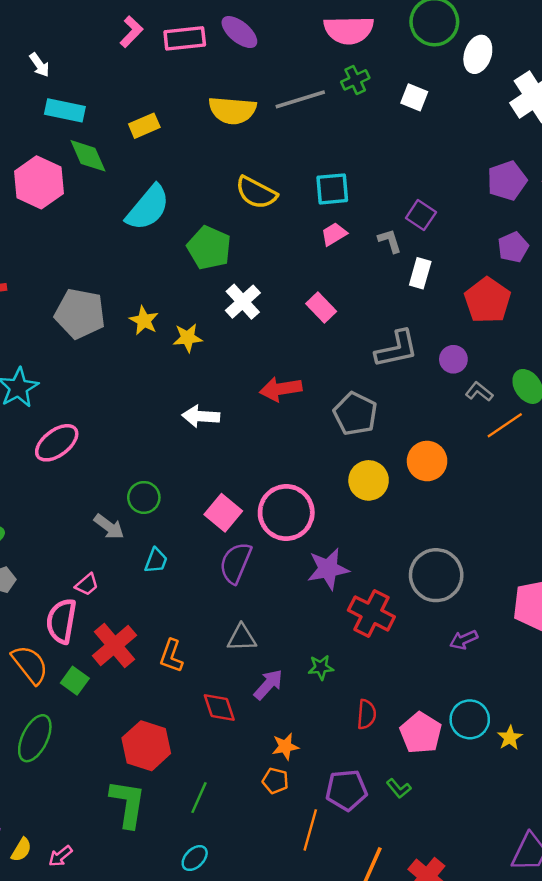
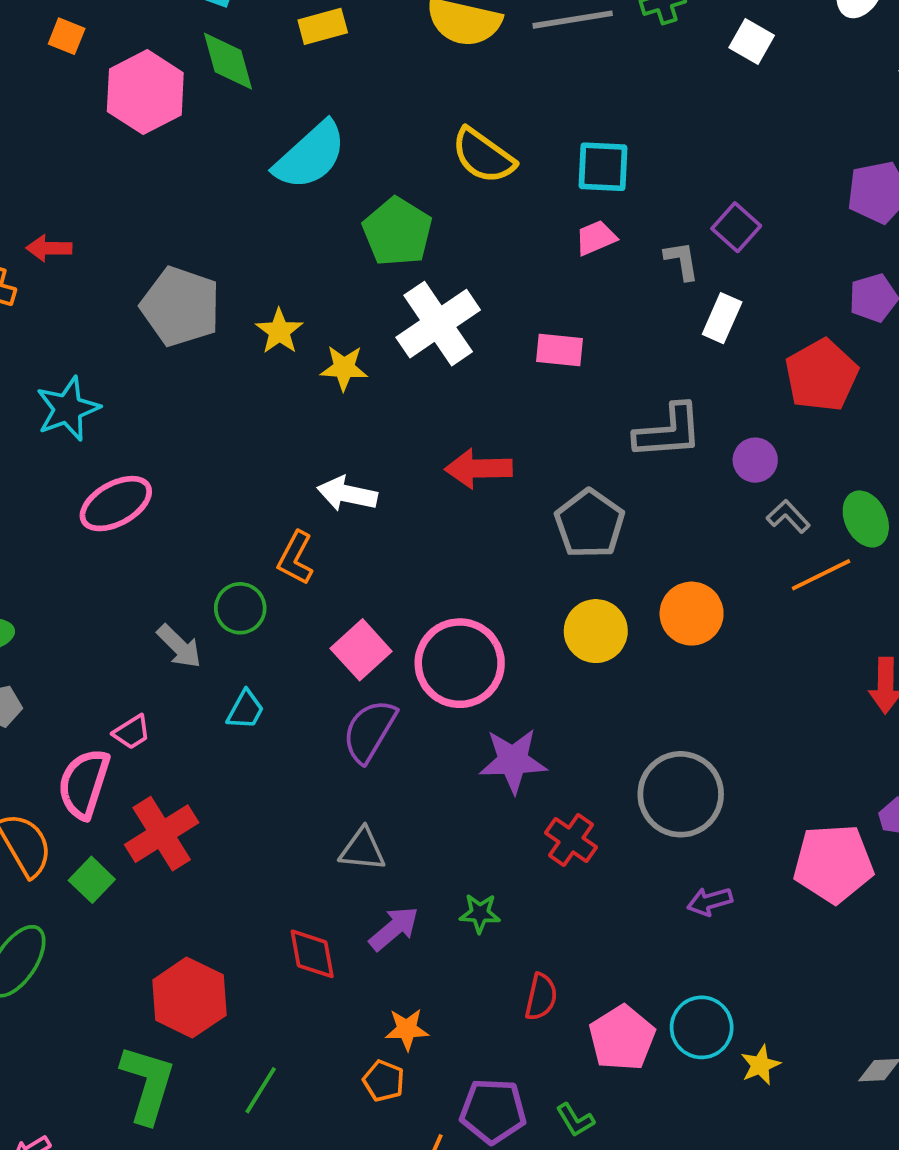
white cross: (243, 302) -> (438, 324), size x1.4
pink rectangle: (321, 308) -> (559, 350), turned -48
red cross: (371, 613) -> (571, 840), size x0.7
orange L-shape: (171, 656) -> (295, 558), moved

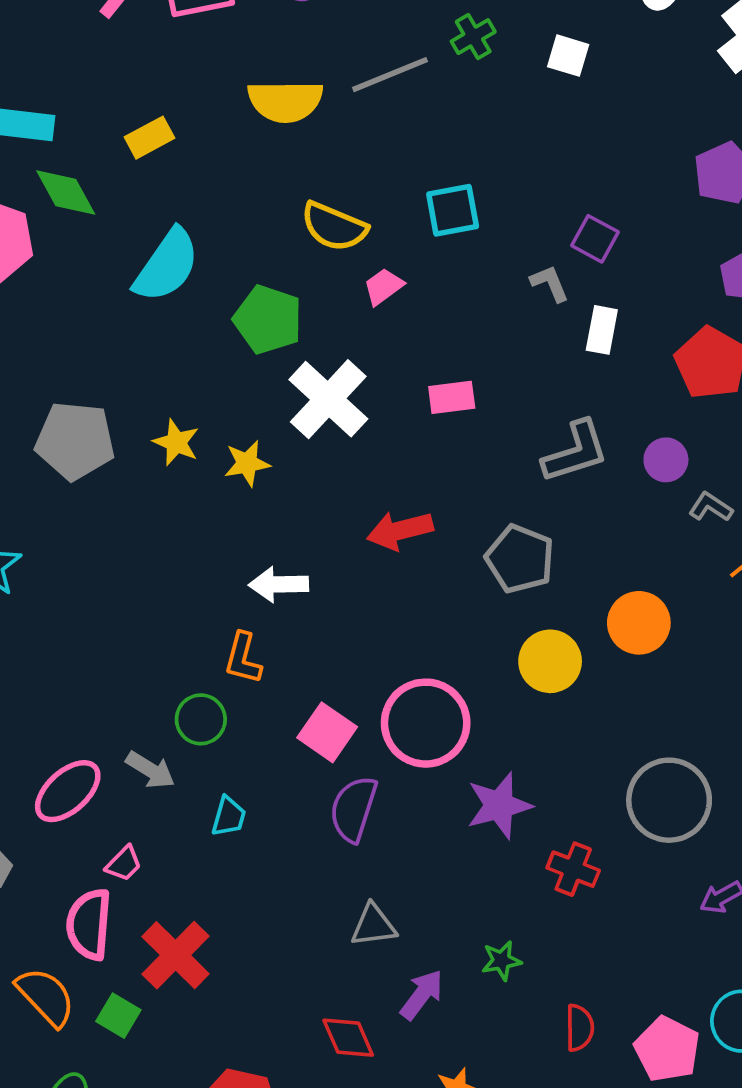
pink trapezoid: (596, 238) -> (383, 287), moved
pink ellipse: (116, 504) -> (68, 791), moved

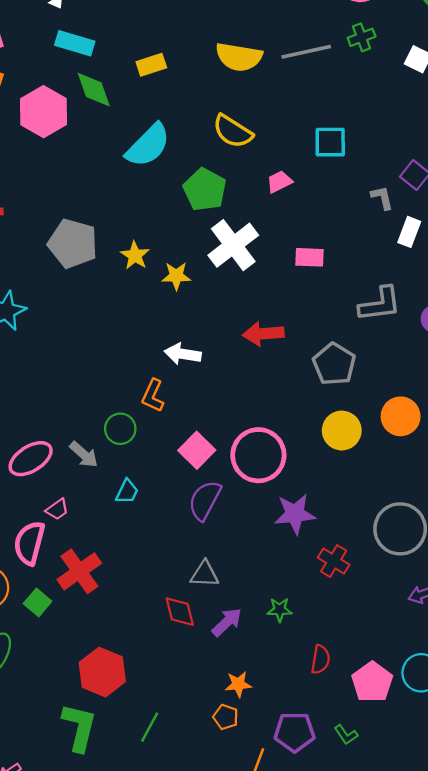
yellow semicircle: (334, 227) -> (233, 131), moved
red diamond: (348, 1038) -> (180, 612), moved

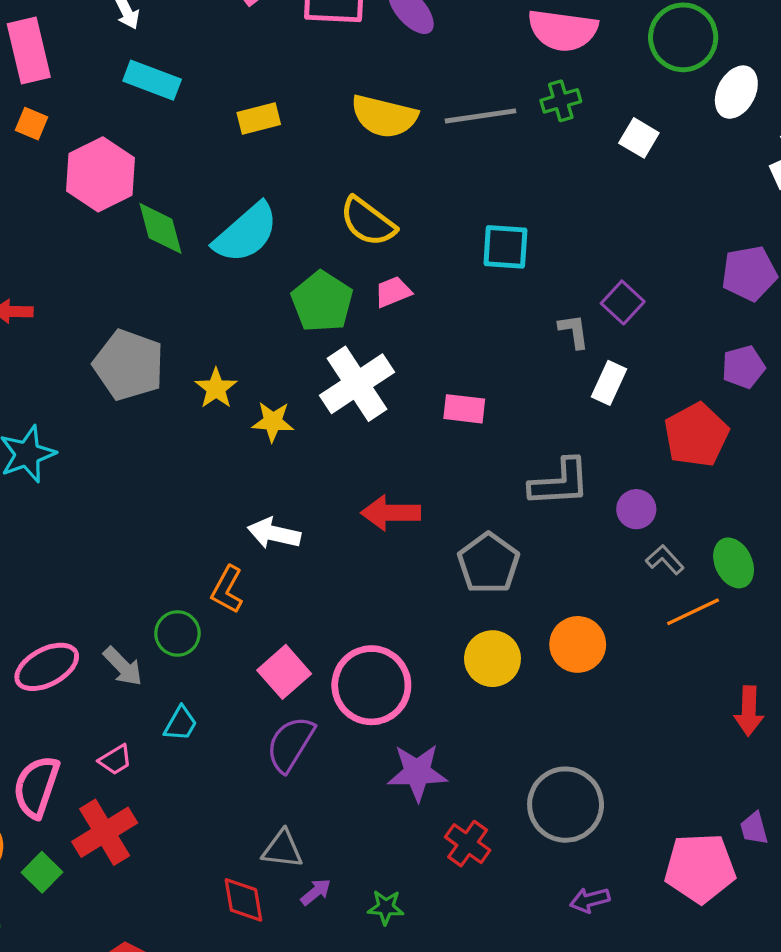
green diamond: (94, 90) -> (161, 228), moved
pink trapezoid: (279, 182) -> (393, 292), moved
pink trapezoid: (57, 509) -> (115, 760), moved
purple arrow: (227, 622) -> (316, 892), moved, size x0.7

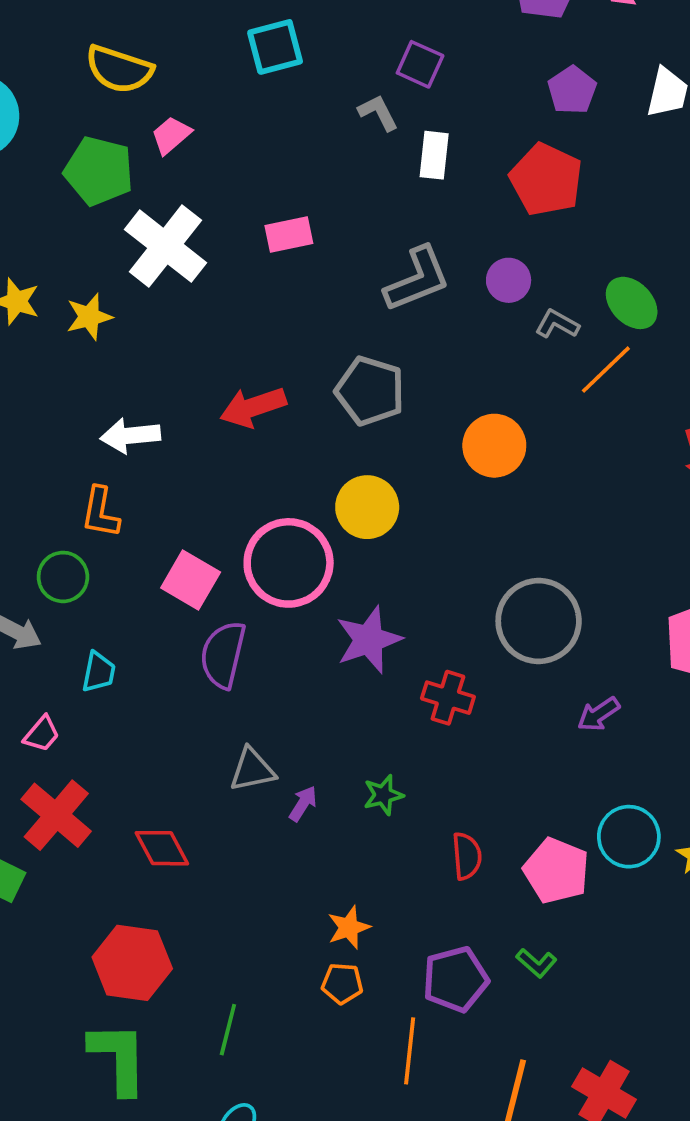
red arrow: (391, 513) -> (253, 407), moved
yellow circle: (492, 659) -> (367, 507), moved
red diamond: (243, 900) -> (162, 848), moved

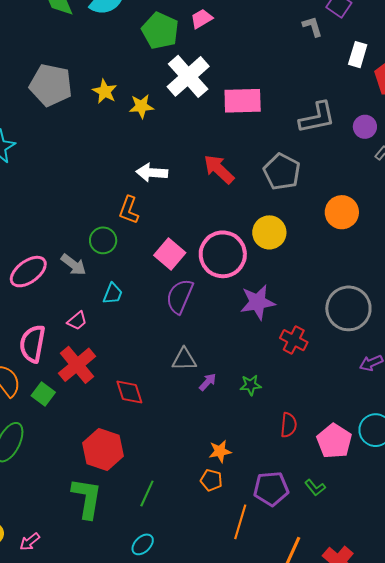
white rectangle: (434, 155) -> (358, 55), moved
pink rectangle: (289, 235) -> (243, 101), moved, size x1.5
red arrow: (253, 407) -> (219, 169), turned 52

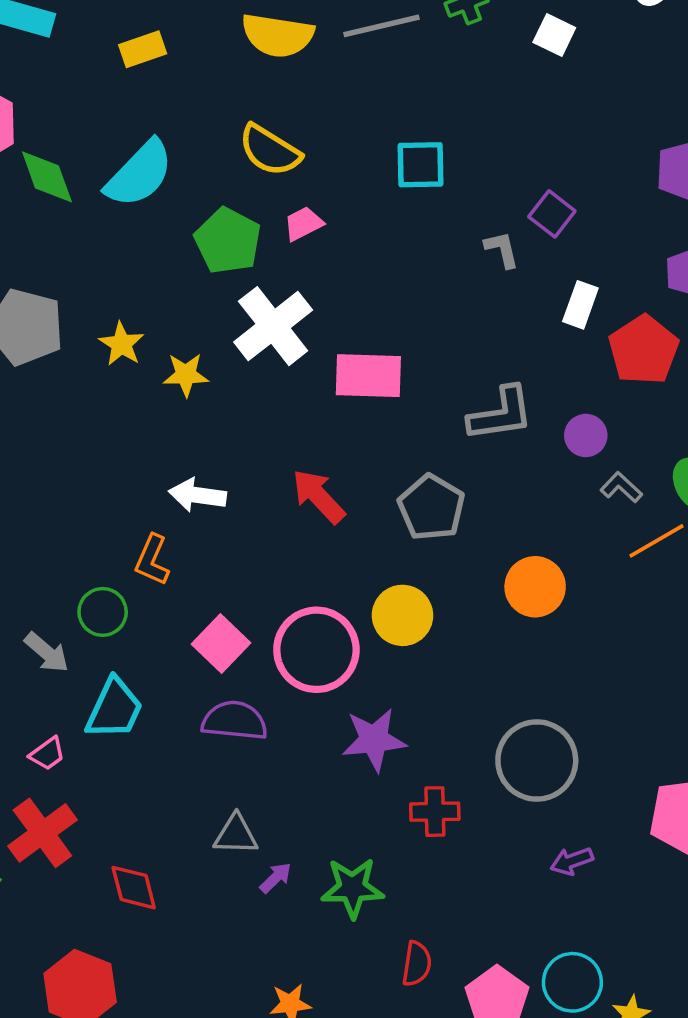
cyan trapezoid: (113, 294) -> (114, 709), size x1.6
purple semicircle: (180, 296) -> (235, 721), turned 69
red cross: (294, 340) -> (435, 812), turned -32
green star: (251, 385) -> (352, 888), size x1.6

